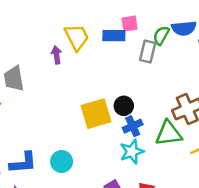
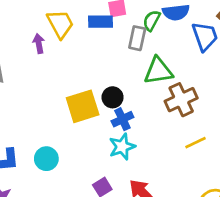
green triangle: (169, 133) -> (158, 71), moved

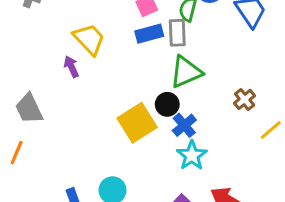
blue rectangle: (101, 22) -> (149, 34), moved
green triangle: (158, 71) -> (186, 72), moved
brown cross: (181, 100) -> (245, 99), moved, size x0.6

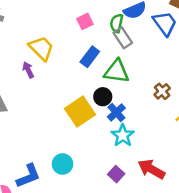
gray rectangle: (177, 33) -> (123, 38), moved, turned -30
blue rectangle: (149, 34) -> (90, 57), moved, turned -36
green triangle: (186, 72) -> (116, 71), turned 32

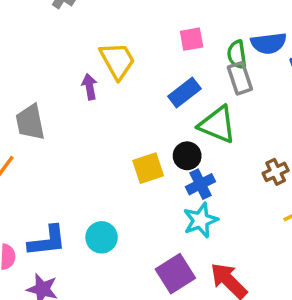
green semicircle: (117, 23) -> (237, 54), turned -36
yellow square: (80, 112) -> (148, 168), size x0.7
purple square: (116, 174) -> (175, 274), size x1.5

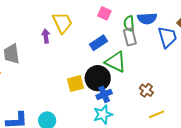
pink square: (192, 39) -> (104, 13), turned 32
black circle: (187, 156) -> (98, 78), size x1.6
brown cross: (276, 172) -> (146, 90), turned -32

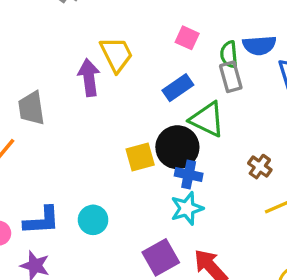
purple arrow: (46, 36) -> (89, 78), size x1.5
blue cross: (104, 94) -> (189, 175), turned 35

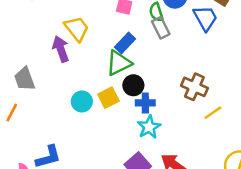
green triangle: (207, 119) -> (119, 63), moved, turned -40
black circle: (177, 147) -> (133, 85), size x0.7
brown cross: (260, 167) -> (194, 87), size x1.5
cyan circle: (93, 220) -> (82, 101), moved

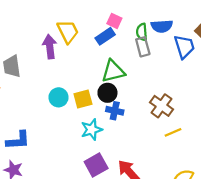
blue rectangle: (125, 43) -> (105, 36), moved
green triangle: (119, 63) -> (113, 71), moved
cyan star: (149, 127) -> (92, 130), moved

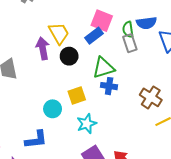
pink square: (114, 21) -> (102, 21), size x1.5
black circle: (107, 93) -> (69, 56), moved
cyan circle: (59, 97) -> (53, 109), moved
blue cross: (115, 111) -> (109, 86), moved
blue L-shape: (18, 140) -> (36, 140), moved

